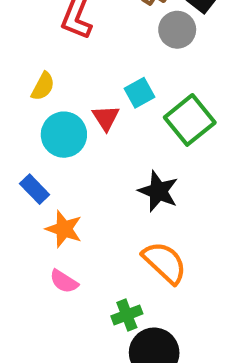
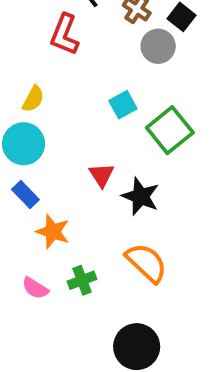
red triangle: (106, 118) -> (102, 175), moved
cyan circle: (64, 135) -> (24, 144), moved
pink semicircle: (64, 281) -> (35, 288), moved
green cross: (127, 315) -> (82, 280), moved

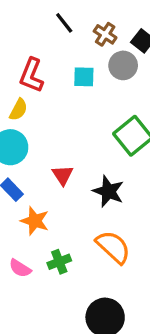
red L-shape: (64, 35) -> (32, 75), moved
cyan square: (123, 105) -> (84, 77), moved, turned 30
red triangle: (102, 175) -> (63, 175), moved

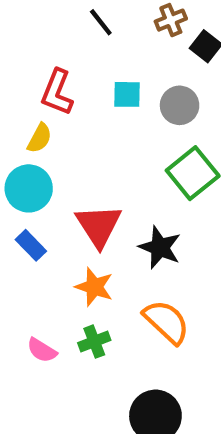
brown cross: (105, 34) -> (171, 20), moved, turned 35
gray circle: (123, 65) -> (180, 105), moved
red triangle: (63, 175) -> (99, 226), size x1.6
orange star: (35, 221) -> (94, 287), moved

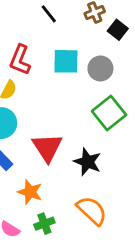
cyan square: (127, 94) -> (66, 61), size x1.4
orange star: (94, 287) -> (30, 192), moved

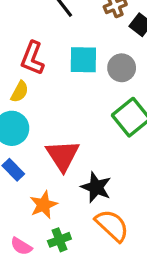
black star: (88, 162) -> (96, 187), moved
orange star: (30, 192) -> (44, 205), turned 30

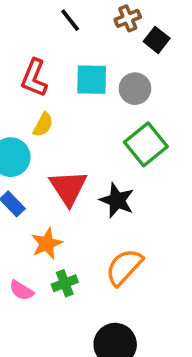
yellow semicircle: (20, 92) -> (43, 125), moved
black star: (96, 187) -> (117, 200), moved
orange semicircle: (112, 225) -> (124, 267), turned -90

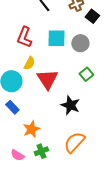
green square: (146, 144) -> (86, 74), size x0.6
red triangle: (68, 188) -> (47, 79), moved

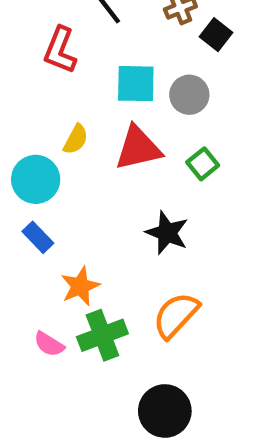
red L-shape: (24, 37) -> (60, 50), moved
red triangle: (47, 79) -> (138, 148), moved, turned 50
green cross: (41, 151) -> (102, 335), size x1.5

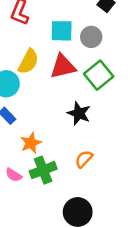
yellow semicircle: (76, 139) -> (28, 62), size x1.5
green square: (203, 164) -> (99, 75), size x1.6
orange semicircle: (176, 315) -> (84, 159), size x0.7

